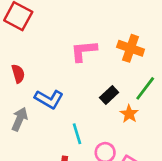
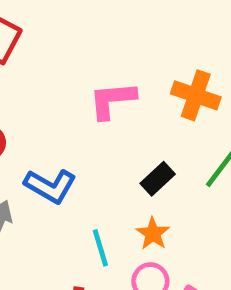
orange star: (129, 114) -> (153, 234), moved

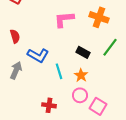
black rectangle: (158, 179) -> (83, 52), turned 72
cyan line: (100, 248) -> (59, 71), moved

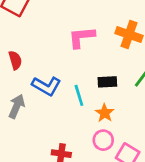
black rectangle: (83, 52) -> (107, 82), turned -32
cyan line: (59, 71) -> (79, 95), moved

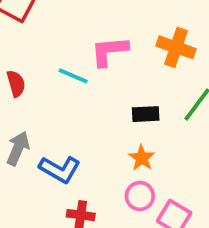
blue L-shape: (46, 86) -> (60, 169), moved
cyan line: (79, 95) -> (73, 76), moved, turned -50

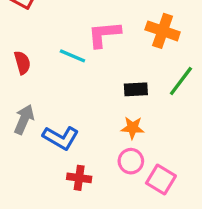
orange star: (142, 158) -> (133, 128), turned -30

